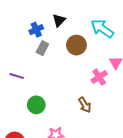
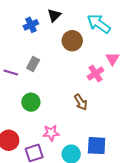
gray rectangle: (42, 48) -> (33, 64), moved

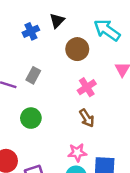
pink cross: (96, 74) -> (87, 87), moved
pink star: (51, 133) -> (77, 153), moved

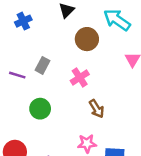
blue cross: (31, 31) -> (23, 21), moved
pink cross: (87, 87) -> (80, 77), moved

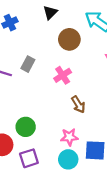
green circle: (40, 109) -> (26, 127), moved

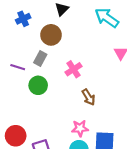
brown circle: (69, 39) -> (51, 35), moved
green circle: (26, 127) -> (38, 85), moved

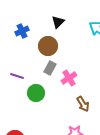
gray rectangle: (40, 59) -> (50, 68), moved

